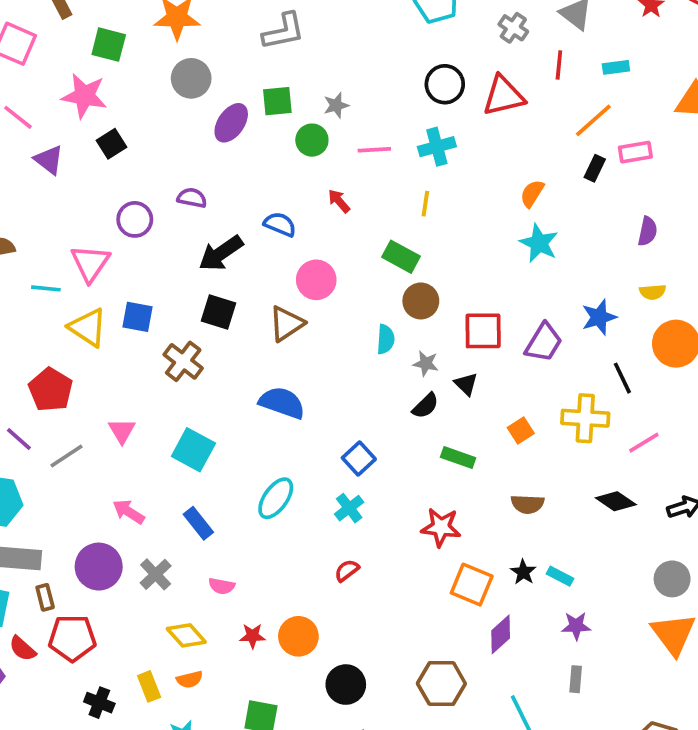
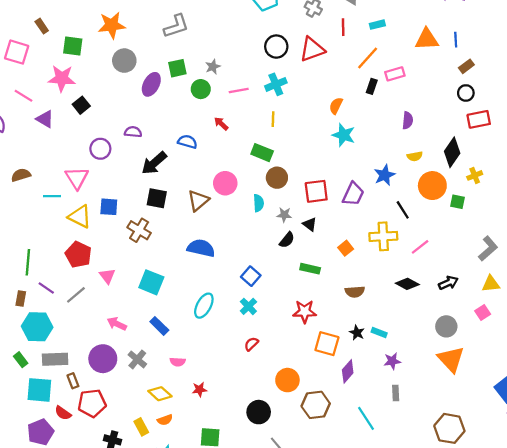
pink circle: (316, 280) -> (225, 183), moved
red pentagon: (51, 390) -> (78, 255), moved
orange circle: (298, 636) -> (287, 380), moved

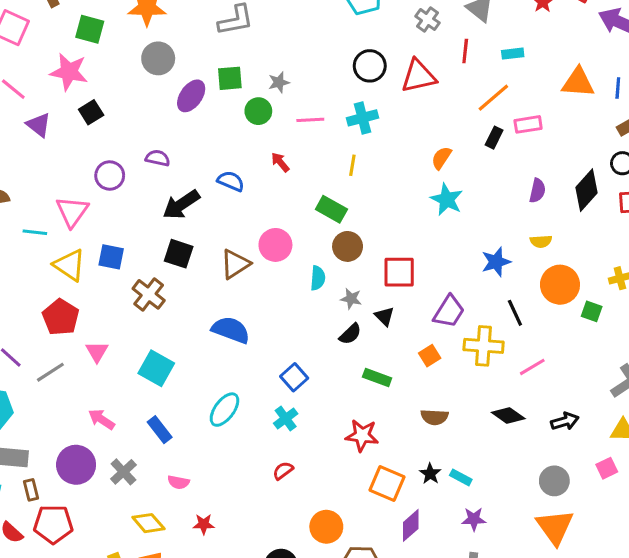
black diamond: (452, 152) -> (587, 190), moved
purple trapezoid: (353, 194) -> (449, 311), moved

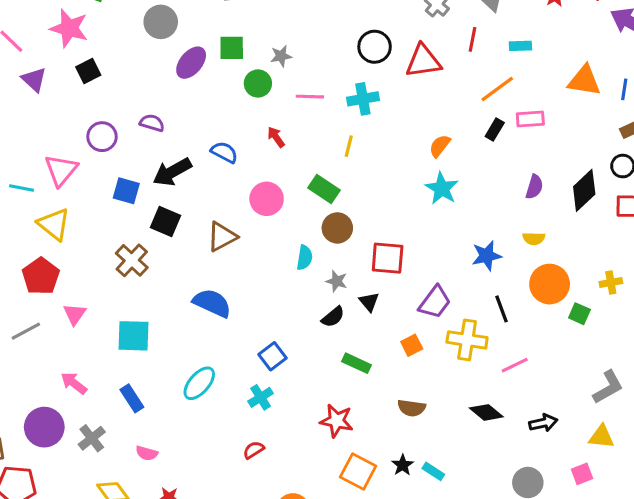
pink circle: (275, 245) -> (267, 199), moved
blue square: (111, 257) -> (126, 191), moved
cyan square: (156, 368) -> (134, 336), turned -32

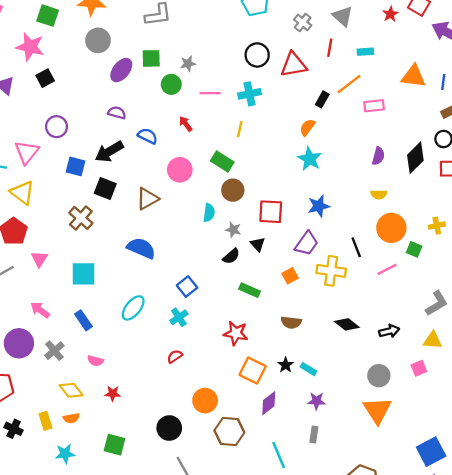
purple semicircle: (152, 123) -> (117, 113), moved
black rectangle: (495, 129) -> (322, 99), moved
blue star: (487, 256) -> (319, 206), moved
pink line: (515, 365) -> (387, 269), moved

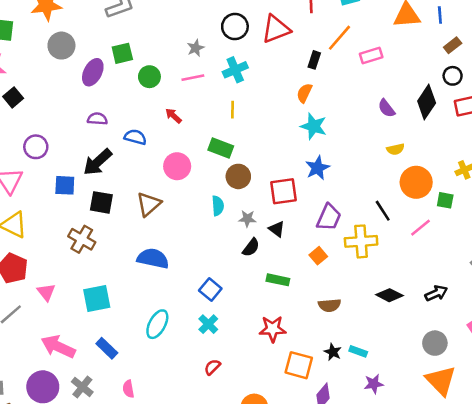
gray star: (188, 64) -> (196, 48), moved
purple semicircle: (378, 156) -> (387, 108), turned 138
blue star: (319, 206) -> (317, 168), moved
pink arrow: (40, 310) -> (58, 347), size x1.5
pink semicircle: (95, 361) -> (128, 389), turned 77

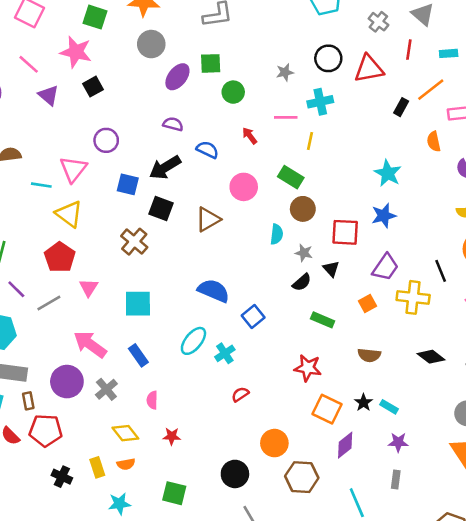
pink line: (193, 78) -> (286, 117), moved
orange semicircle: (304, 93) -> (434, 141), moved, turned -48
blue semicircle: (153, 258) -> (214, 291), moved
cyan cross: (208, 324) -> (225, 353), moved

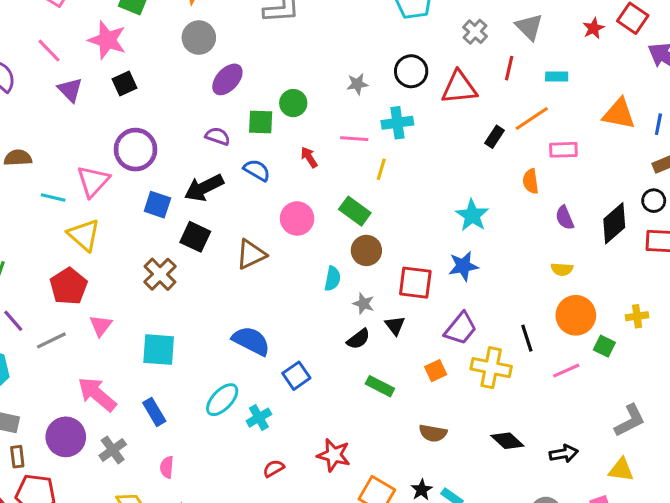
green square: (211, 63) -> (261, 122), moved
purple circle: (106, 140) -> (135, 150), size x1.4
red star: (308, 368) -> (334, 455), moved

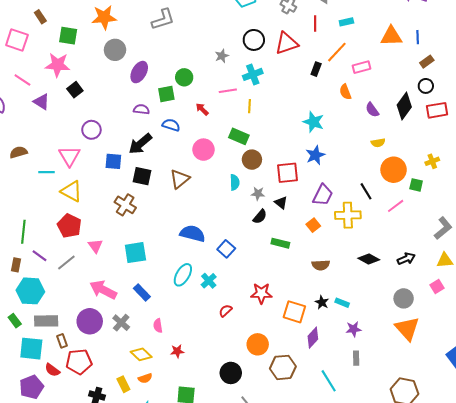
purple circle: (135, 150) -> (91, 130), size x0.7

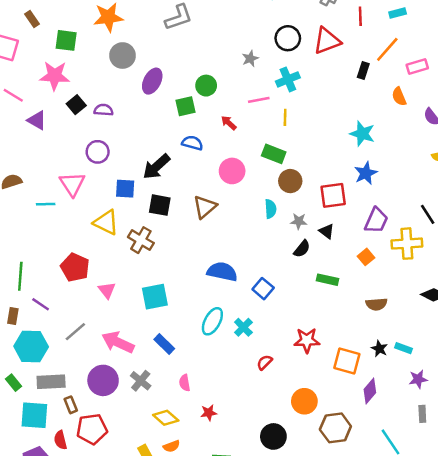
purple semicircle: (141, 109) -> (104, 110), moved
yellow triangle: (71, 191) -> (106, 222), moved
gray line: (66, 263) -> (75, 332), moved
red semicircle: (52, 370) -> (60, 440), turned 42

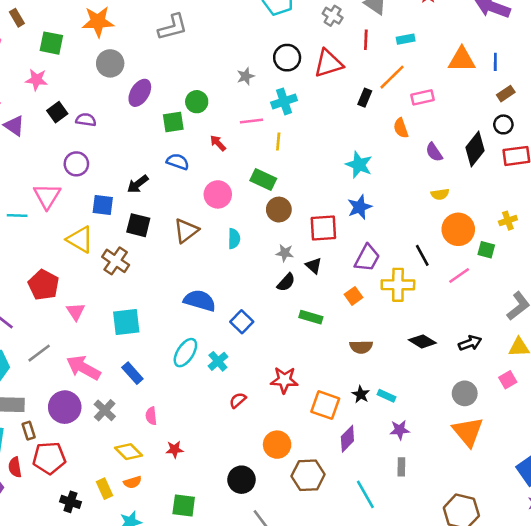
pink star: (55, 76) -> (36, 80), size x0.7
black arrow: (156, 167) -> (138, 184), size x0.7
cyan semicircle: (271, 209) -> (234, 239), moved

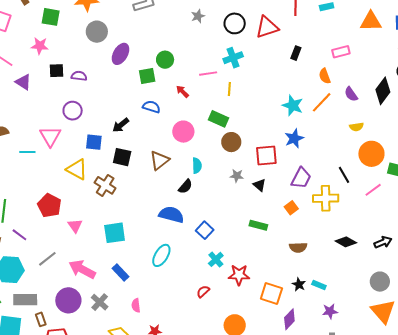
gray star: (246, 76) -> (198, 16), moved
orange line: (392, 77) -> (322, 102), moved
black square: (57, 112) -> (57, 71), turned 35
black semicircle: (286, 282) -> (185, 187), moved
cyan cross: (218, 361) -> (216, 259), moved

